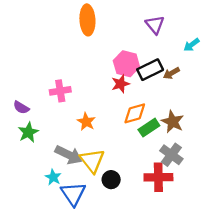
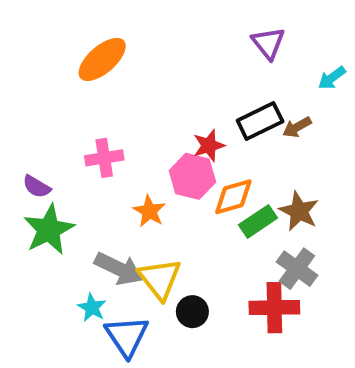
orange ellipse: (87, 20) -> (102, 59), moved, turned 52
pink hexagon: (126, 64) -> (192, 176), moved
green star: (28, 132) -> (49, 230), size x1.4

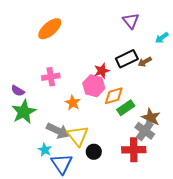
brown star: (299, 211) -> (151, 118), moved

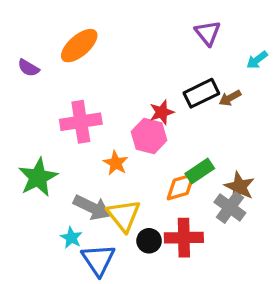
pink cross: (51, 77) -> (81, 122), size x1.4
purple semicircle: (18, 91) -> (28, 68), moved
orange diamond: (114, 96) -> (181, 187), moved
red cross: (134, 150) -> (184, 238), moved

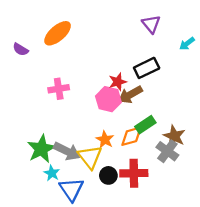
brown arrow: (230, 98) -> (130, 95), moved, size x1.5
pink cross: (81, 122) -> (59, 89), size x0.7
orange star: (116, 163) -> (105, 140), moved
green star: (38, 177) -> (41, 149), moved

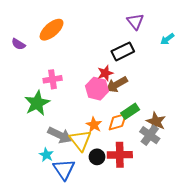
black rectangle: (147, 68) -> (123, 51), moved
green star: (41, 149) -> (37, 103), moved

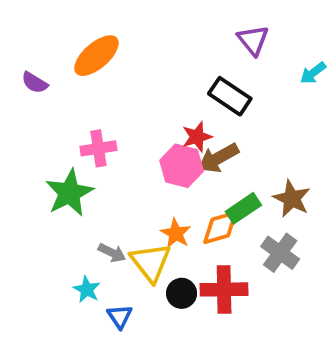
black rectangle: (123, 51) -> (230, 96), turned 60
brown star: (156, 122) -> (292, 199), moved
gray arrow: (60, 135) -> (112, 253), size x0.6
blue triangle: (64, 169) -> (120, 317), size x0.6

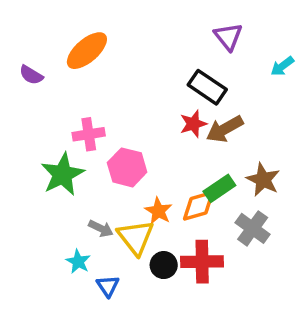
red star: (197, 137) -> (193, 124), moved
brown arrow: (218, 158) -> (225, 129), moved
pink hexagon: (182, 166) -> (127, 167), moved

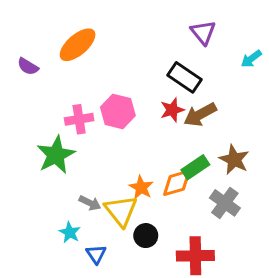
pink hexagon: (127, 167) -> (118, 111), moved
red cross: (202, 262) -> (195, 256), moved

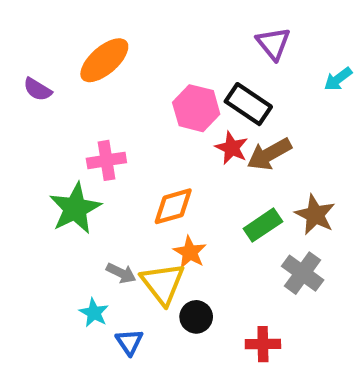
red star: (172, 110) -> (232, 148), turned -30
pink hexagon: (118, 111) -> (196, 108), moved
orange diamond: (177, 183) -> (173, 206), moved
red cross: (195, 256) -> (263, 344), size x0.7

